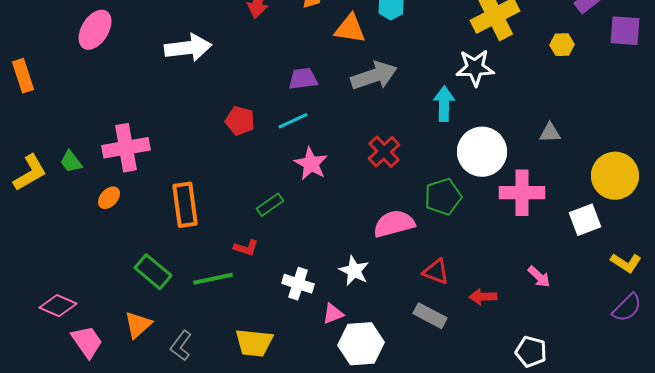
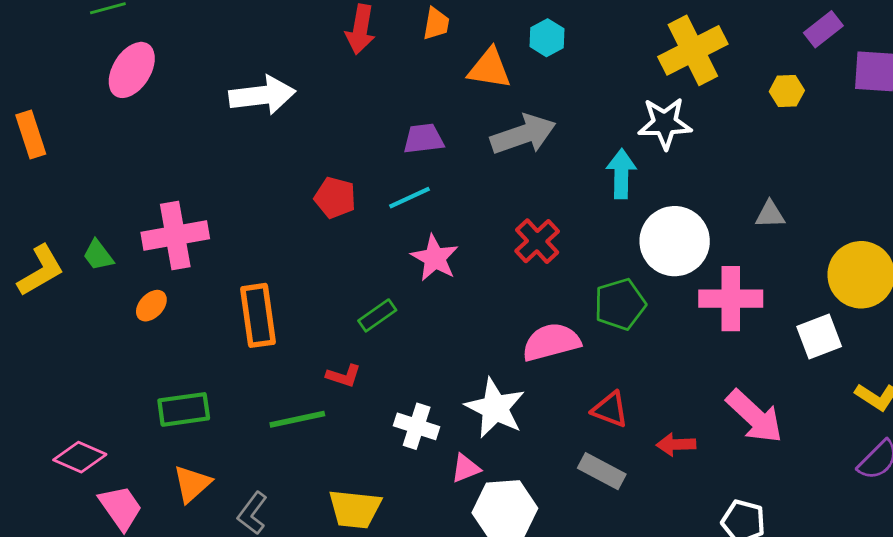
white star: (354, 271) -> (495, 408), size x1.4
green rectangle: (153, 272) -> (184, 409), moved, turned -48
pink arrow: (539, 277) -> (755, 416), size x1.8

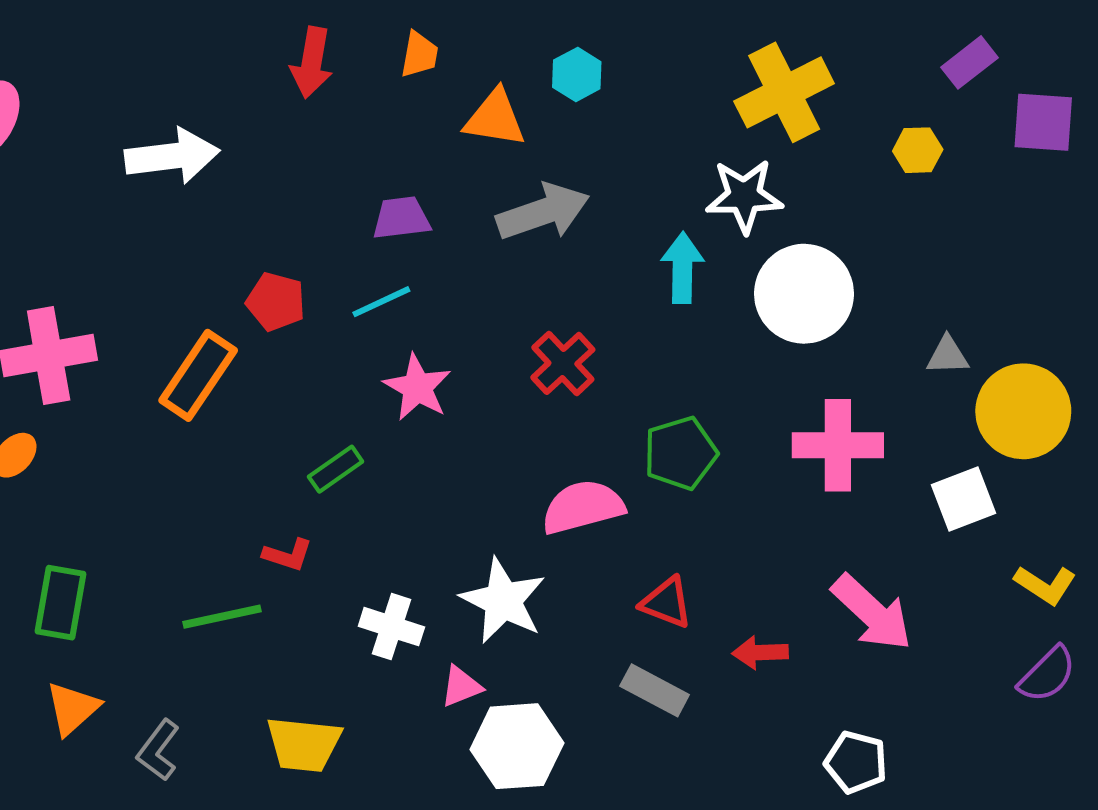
gray triangle: (770, 214) -> (948, 356), moved
white circle: (675, 241) -> (804, 294), moved
orange rectangle: (258, 315) -> (198, 375), moved, turned 42
green rectangle: (184, 409) -> (60, 603), turned -72

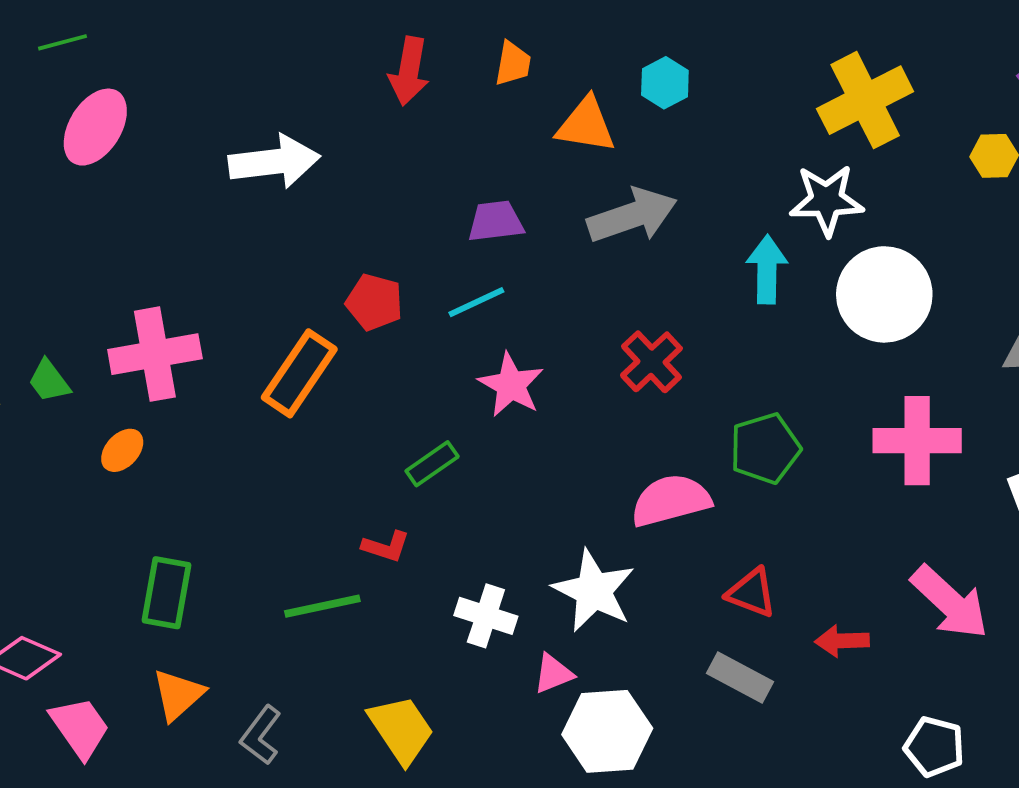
yellow trapezoid: (304, 744) -> (401, 729), turned -130

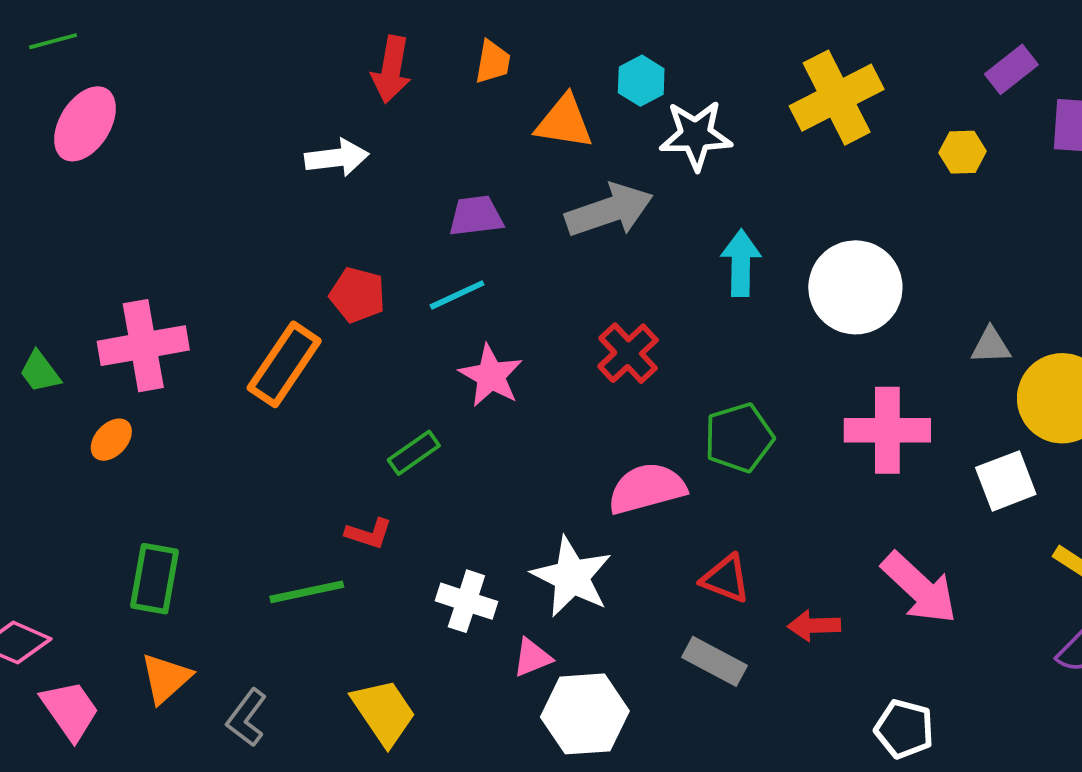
white arrow: (274, 162) -> (337, 158), moved, size x0.7
white star: (827, 200) -> (696, 135), moved

